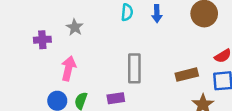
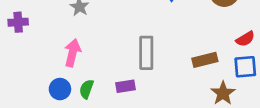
purple cross: (42, 40) -> (18, 22), moved

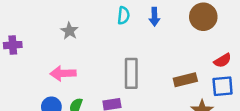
pink arrow: (72, 53) -> (63, 73), turned -105

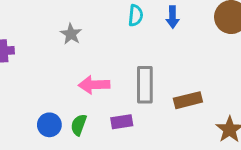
pink arrow: (63, 73) -> (94, 85), moved
brown rectangle: (185, 80) -> (188, 100), moved

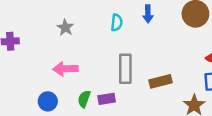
cyan semicircle: (136, 15) -> (117, 23), moved
pink arrow: (94, 85) -> (65, 69), moved
green semicircle: (79, 125) -> (84, 99), moved

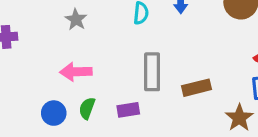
green semicircle: (84, 99) -> (87, 108), moved

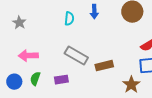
gray star: (76, 19) -> (19, 23), moved
gray rectangle: (152, 72) -> (76, 56), turned -60

